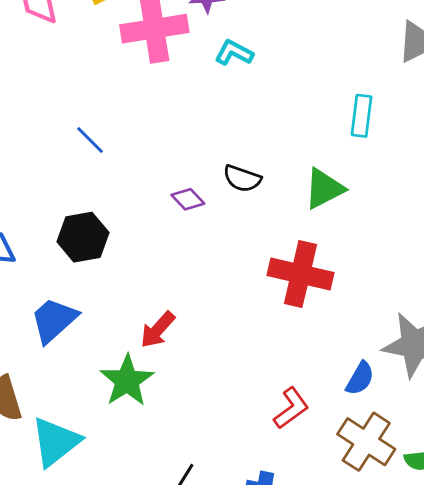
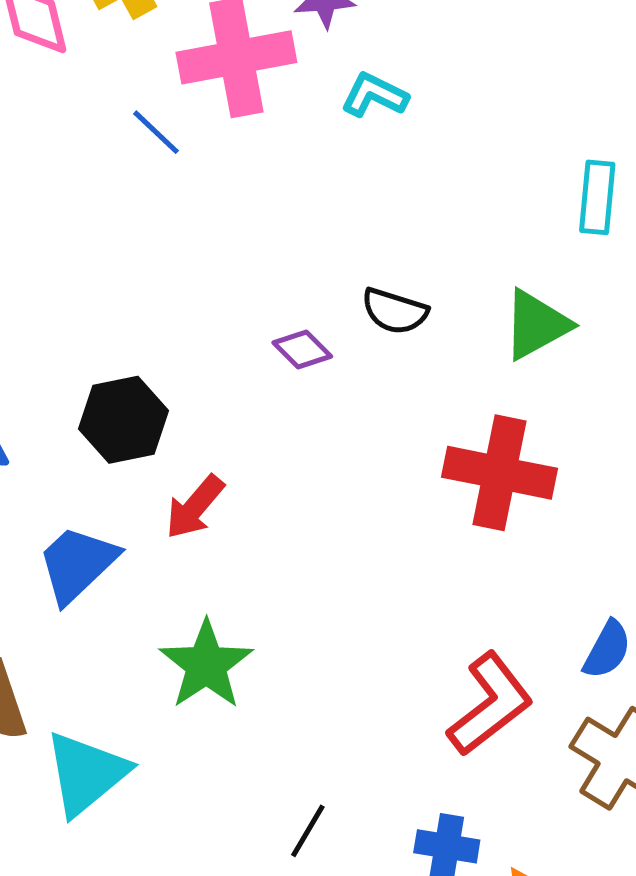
blue line: (90, 140) -> (156, 132), moved
red arrow: (158, 330) -> (195, 507), moved
red L-shape: (291, 408) -> (490, 704), size x1.4

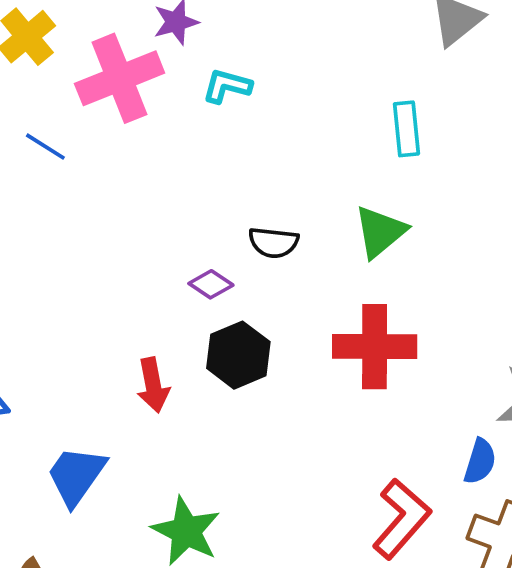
blue line: (156, 132) -> (45, 147), moved
black hexagon: (123, 420) -> (238, 355), moved
red arrow: (195, 507) -> (153, 385), moved, turned -40

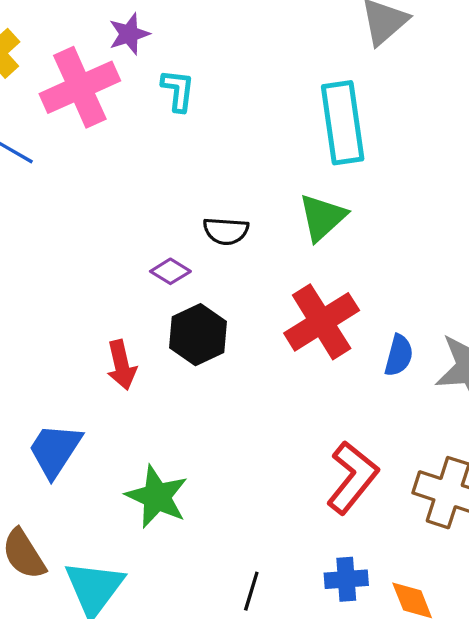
cyan L-shape: (227, 86) -> (178, 90), turned 84
cyan rectangle: (406, 129) -> (343, 123), size x1.6
red cross: (375, 347) -> (322, 322), turned -30
blue semicircle: (480, 461) -> (399, 355), moved

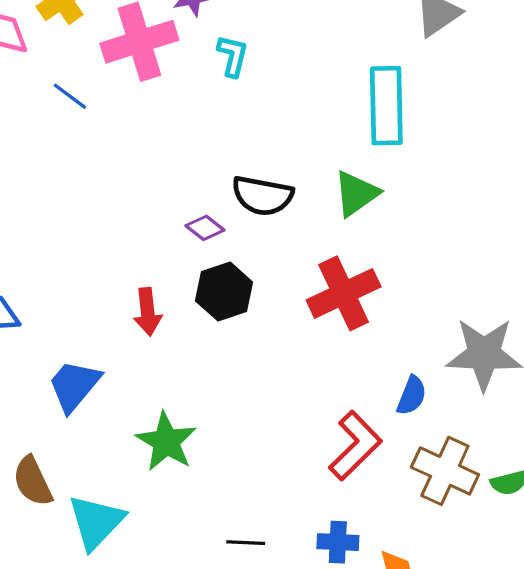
black semicircle: (226, 231) -> (262, 196), size x1.4
blue semicircle: (399, 355) -> (412, 396), moved
black line: (251, 591) -> (246, 543), turned 69

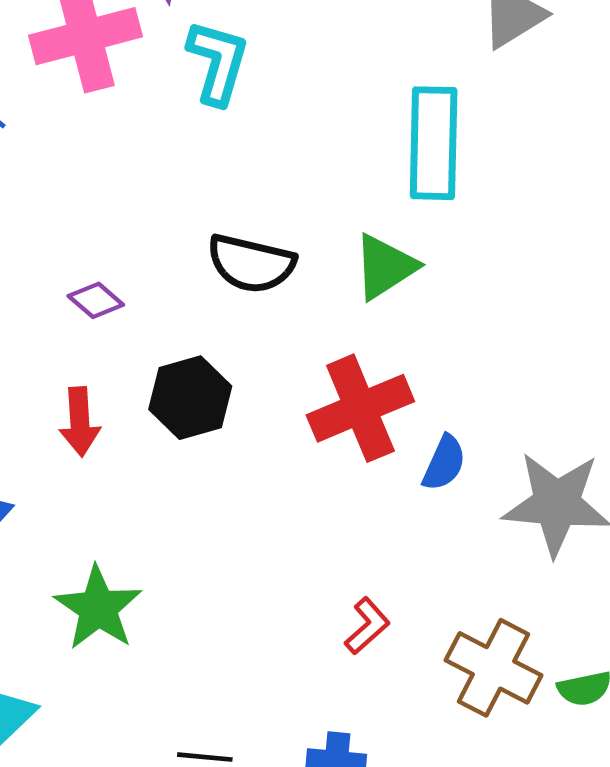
cyan L-shape: (233, 56) -> (218, 62), size x1.4
purple diamond: (205, 228) -> (96, 300), moved
blue semicircle: (412, 396) -> (444, 463), moved
red L-shape: (355, 446) -> (367, 626), size x0.6

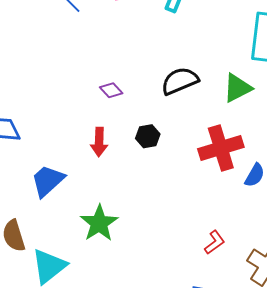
black semicircle: (251, 264) -> (180, 81), turned 138
black hexagon: (190, 398) -> (148, 136), size x0.7

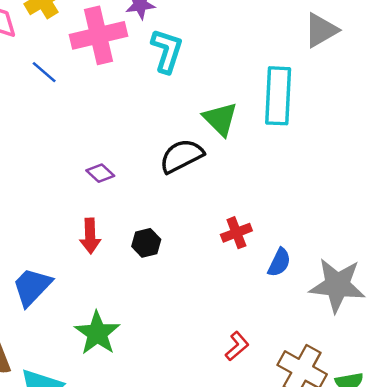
green triangle: (237, 88) -> (220, 119), moved, turned -44
black hexagon: (148, 136) -> (146, 243), moved
red cross: (221, 148) -> (236, 233), size x0.6

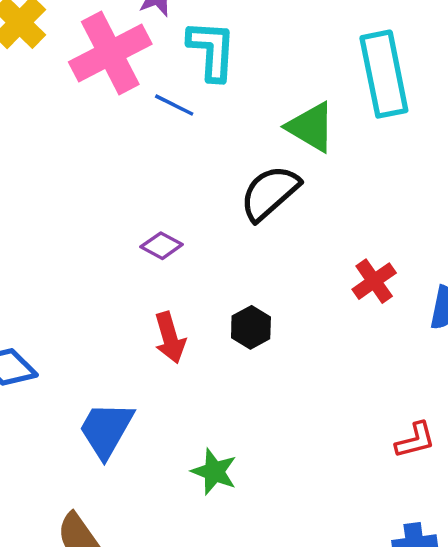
blue line: (44, 72) -> (174, 105), moved
green star: (97, 333) -> (214, 472), size x0.7
red L-shape: (237, 346) -> (415, 440), turned 40

